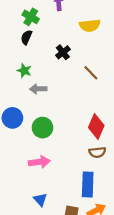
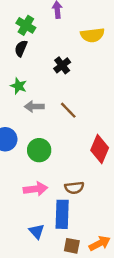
brown line: (91, 73) -> (68, 110), moved
brown semicircle: (97, 152) -> (74, 188), moved
blue rectangle: (88, 185) -> (62, 214), moved

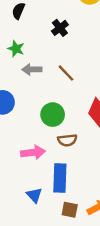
green circle: (39, 150) -> (53, 115), moved
brown semicircle: (74, 188) -> (67, 140), moved

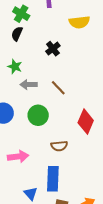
green circle: (53, 115) -> (38, 115), moved
pink arrow: (33, 152) -> (18, 157), moved

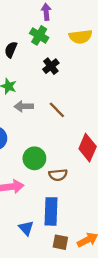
green cross: (21, 14) -> (39, 35), moved
green circle: (38, 115) -> (34, 158), moved

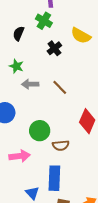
yellow semicircle: (80, 37) -> (81, 36), moved, turned 36

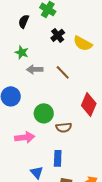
yellow semicircle: (81, 36) -> (83, 43), moved
blue rectangle: (54, 178) -> (58, 158), size x0.7

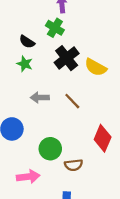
black semicircle: (24, 21) -> (27, 42), turned -80
black cross: (58, 35) -> (67, 58), size x1.5
green star: (22, 52) -> (25, 64), moved

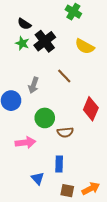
green cross: (55, 28) -> (73, 12), moved
black cross: (67, 58) -> (45, 41), moved
gray arrow: (40, 98) -> (34, 85), moved, turned -70

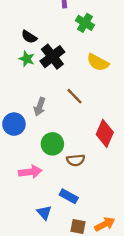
blue rectangle: (59, 164) -> (69, 196), turned -63

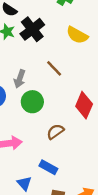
green circle: (52, 144) -> (32, 102), moved
brown semicircle: (76, 160) -> (55, 132), turned 150

